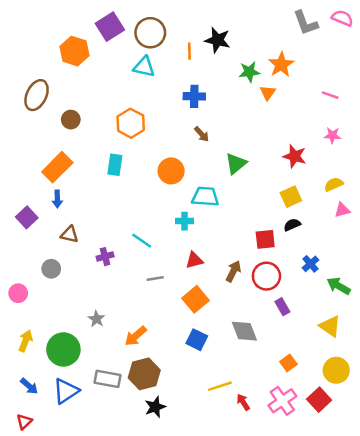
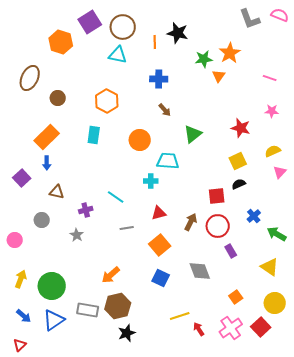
pink triangle: (342, 210) -> (280, 172), turned -32
gray star: (96, 319) -> (77, 235), moved

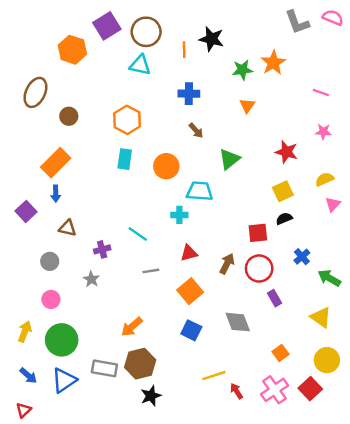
orange triangle: (219, 76) -> (247, 106), moved
cyan rectangle: (94, 135) -> (125, 159), moved
pink circle: (15, 240) -> (51, 299), moved

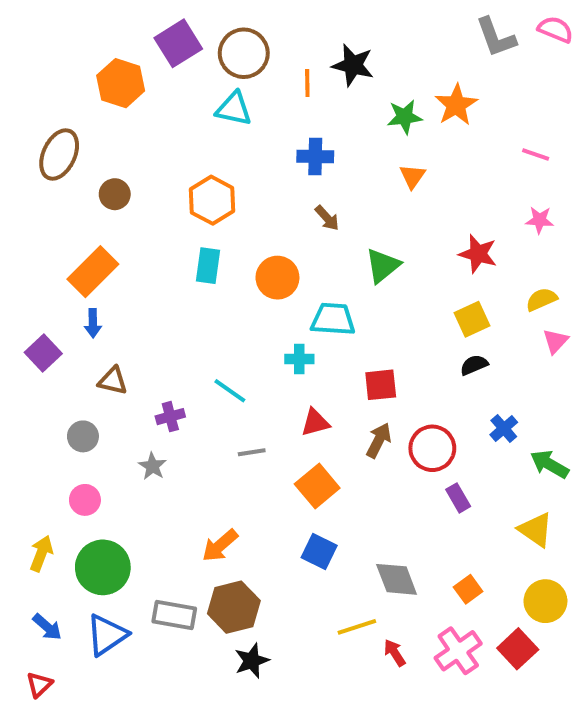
red square: (258, 233) -> (381, 385), moved
gray diamond: (238, 322) -> (397, 579), moved

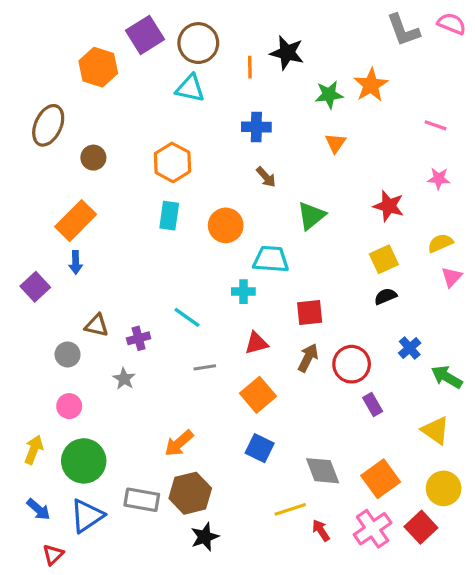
brown triangle: (113, 381) -> (97, 325), moved
orange square: (468, 589) -> (381, 479), size x1.6
red triangle: (39, 685) -> (53, 555), moved

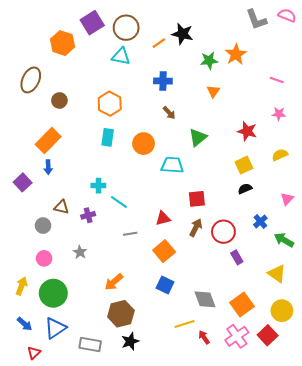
orange line: (250, 67) -> (159, 43), turned 56
pink triangle: (452, 277) -> (287, 199), moved
cyan cross: (243, 292) -> (98, 186), moved
gray star: (124, 379) -> (80, 252), moved
gray rectangle: (142, 500) -> (90, 344), moved

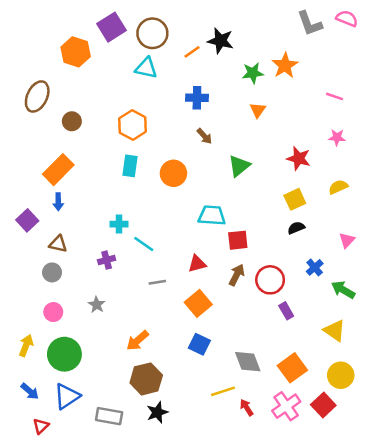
cyan trapezoid: (172, 165) -> (212, 215), moved
brown triangle: (61, 207) -> (58, 244), moved

